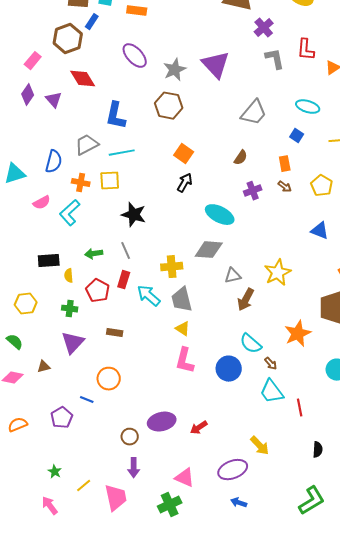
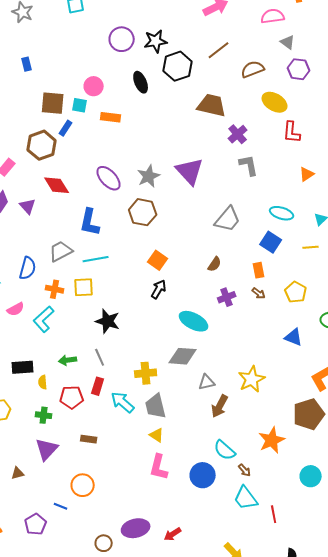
red L-shape: (306, 50) -> (292, 132), moved
purple ellipse: (135, 56) -> (109, 178), moved
blue square: (297, 136) -> (271, 242), size x1.5
red pentagon: (98, 291) -> (72, 397), turned -30

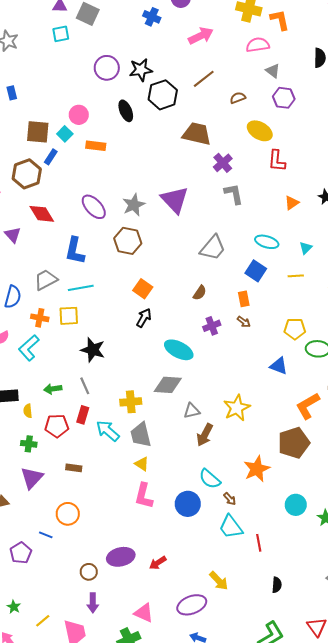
brown semicircle: (253, 69) -> (238, 98), size x0.7
cyan square: (80, 105) -> (65, 134), turned 35
yellow pentagon: (296, 292) -> (295, 329), moved, turned -30

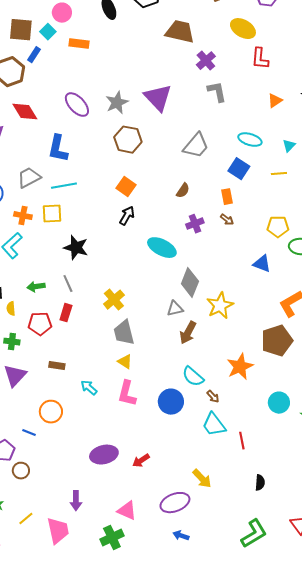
brown hexagon: (128, 241) -> (128, 140), moved
gray diamond: (168, 385) -> (190, 283), moved, turned -72
yellow cross: (131, 402) -> (114, 300), turned -35
cyan arrow: (108, 431) -> (89, 388), moved, size x0.7
brown circle: (89, 572) -> (21, 471), moved

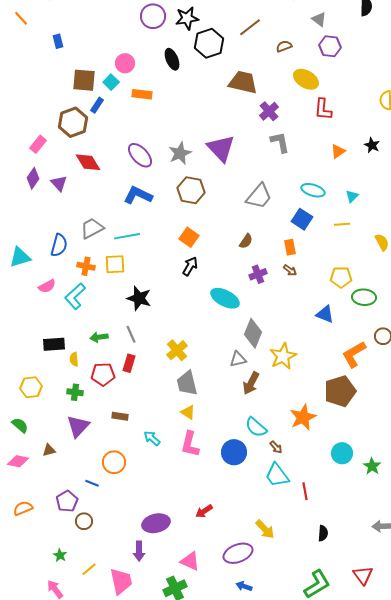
blue L-shape: (58, 149) -> (138, 195), moved, turned 104
purple ellipse: (104, 455) -> (156, 523), moved

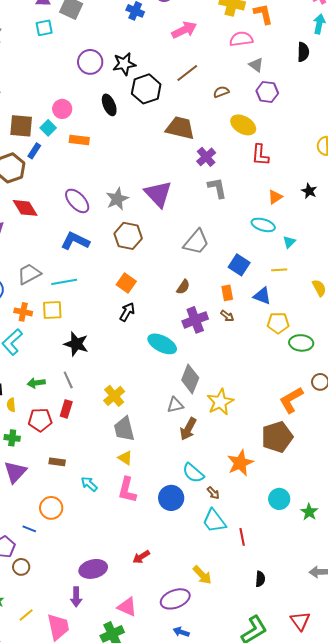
cyan ellipse: (313, 190) -> (263, 225), moved
purple cross: (258, 274) -> (195, 320), size x1.4
blue triangle: (325, 314) -> (262, 296), moved

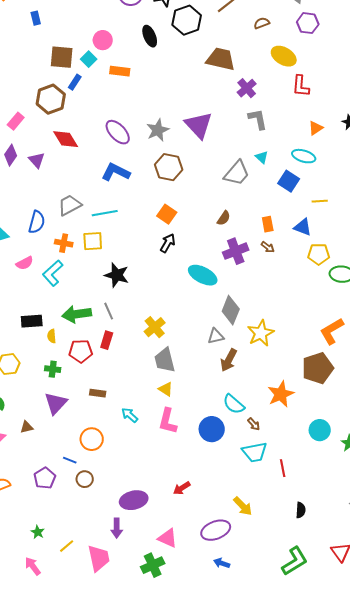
cyan triangle: (289, 242) -> (262, 157), moved, turned -32
blue square: (239, 265) -> (289, 181), moved
green arrow: (36, 383) -> (77, 314), size x1.6
cyan trapezoid: (214, 521) -> (255, 452), turned -64
brown circle: (21, 567) -> (85, 479), moved

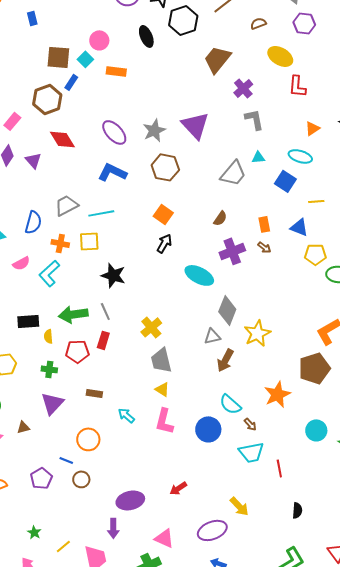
brown trapezoid: (221, 59) -> (217, 59), turned -64
cyan triangle: (262, 157) -> (258, 157), turned -48

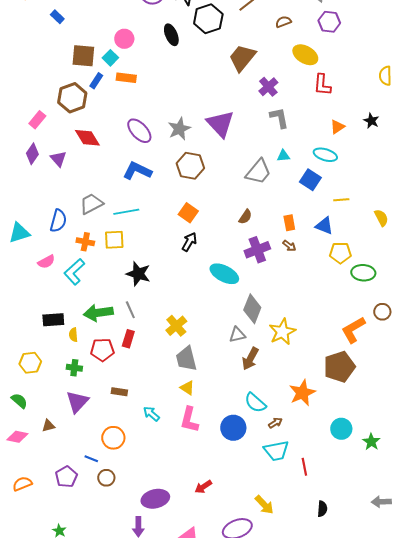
blue rectangle: (32, 18) -> (57, 17), turned -32
orange rectangle: (116, 71) -> (126, 78), moved
brown arrow: (250, 424) -> (275, 423), turned -80

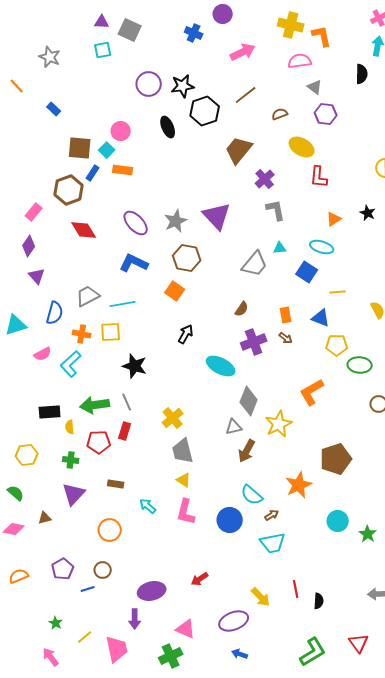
purple triangle: (58, 159) -> (37, 276), moved
orange square: (188, 213) -> (175, 291), moved
orange L-shape: (353, 330) -> (312, 392), moved
blue line: (91, 459) -> (88, 589), moved, turned -40
red line: (304, 467) -> (296, 589), moved

